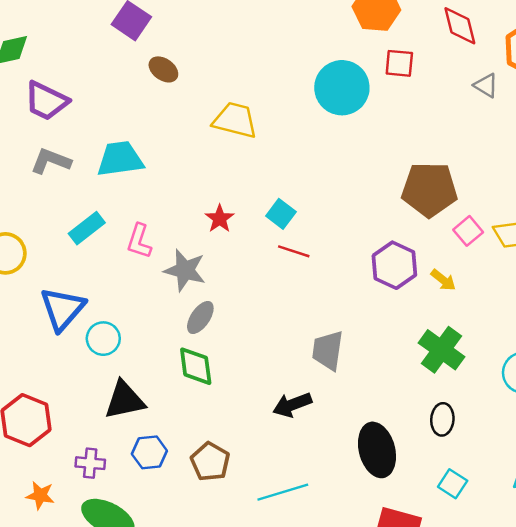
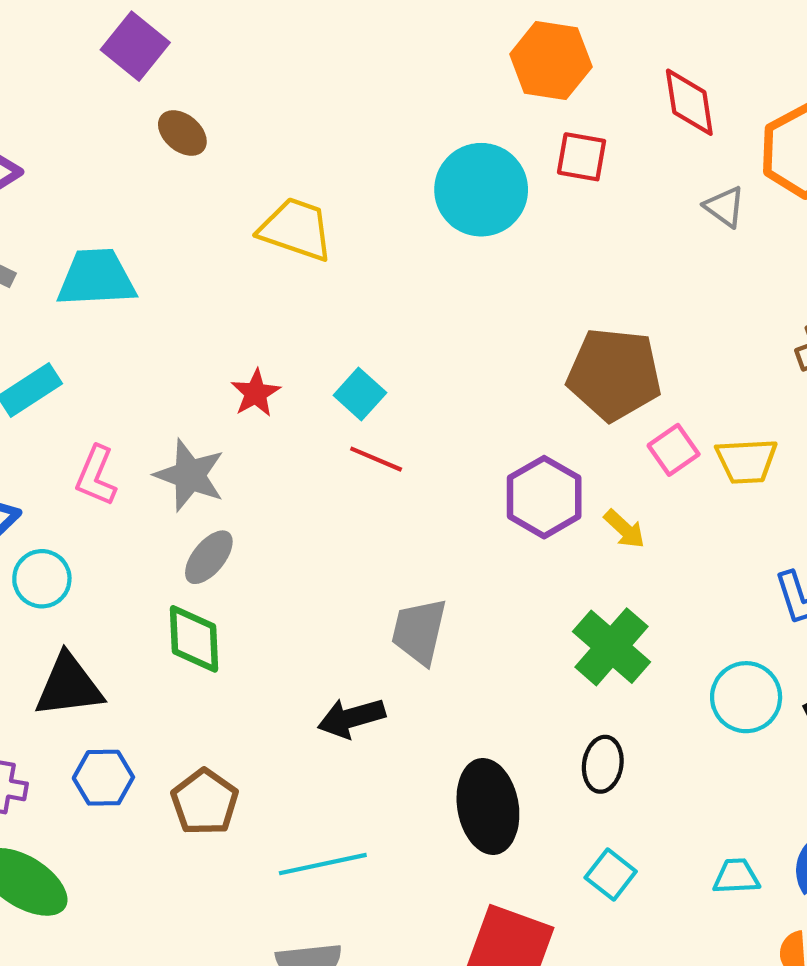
pink L-shape: (139, 241) -> (96, 476), moved

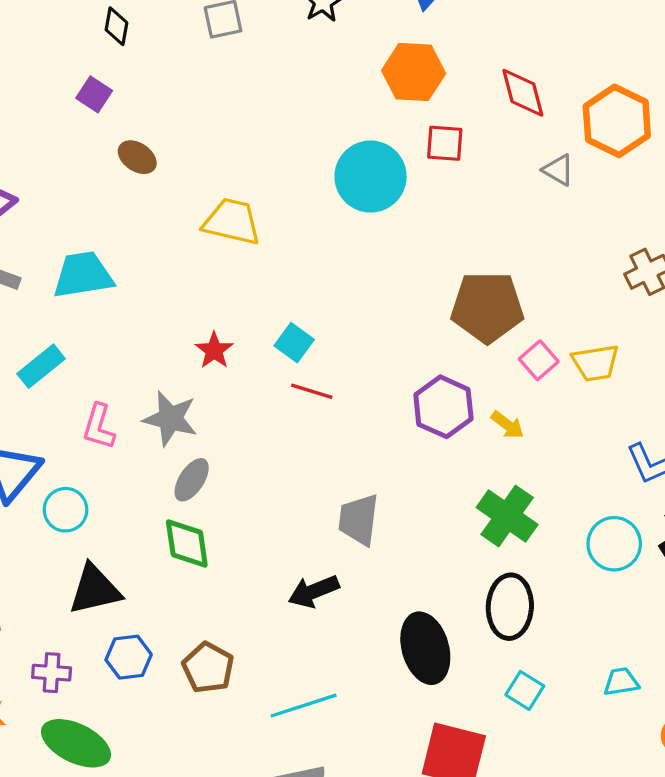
purple square: (135, 46) -> (94, 94), size x0.7
black ellipse: (603, 764) -> (510, 607), size x1.5

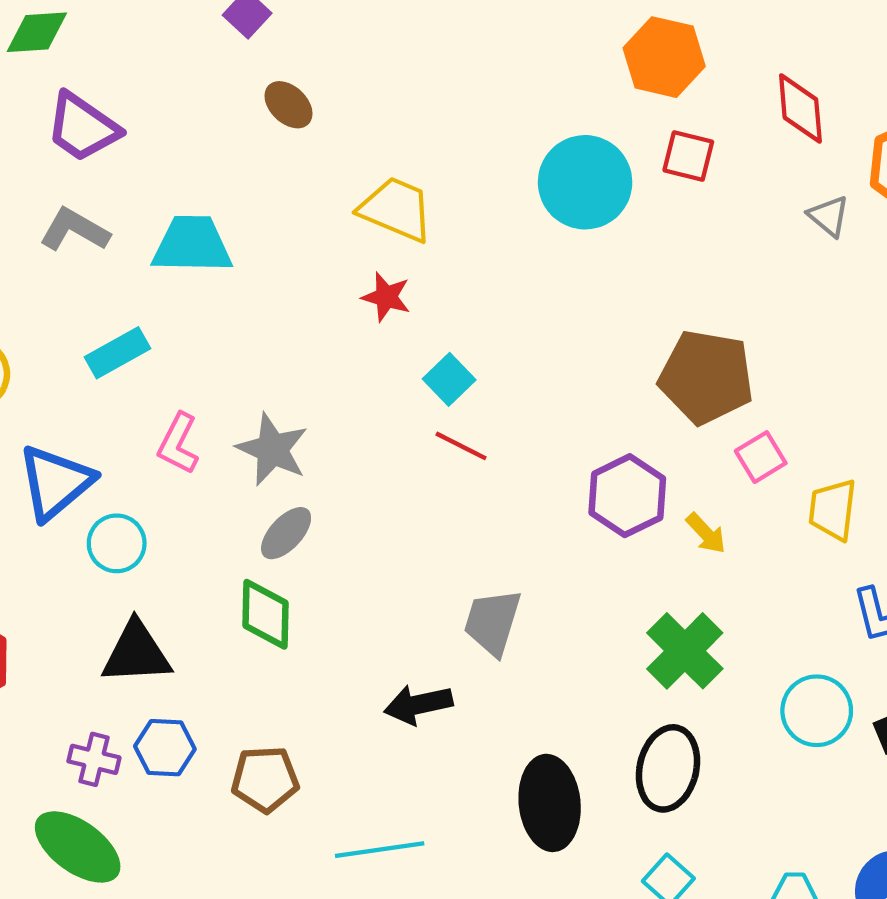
red star: (214, 350) -> (386, 297), moved, turned -30
yellow trapezoid: (595, 363) -> (833, 510), moved, turned 96
brown pentagon: (208, 668) -> (265, 779), turned 30
purple cross: (52, 673) -> (94, 759), moved

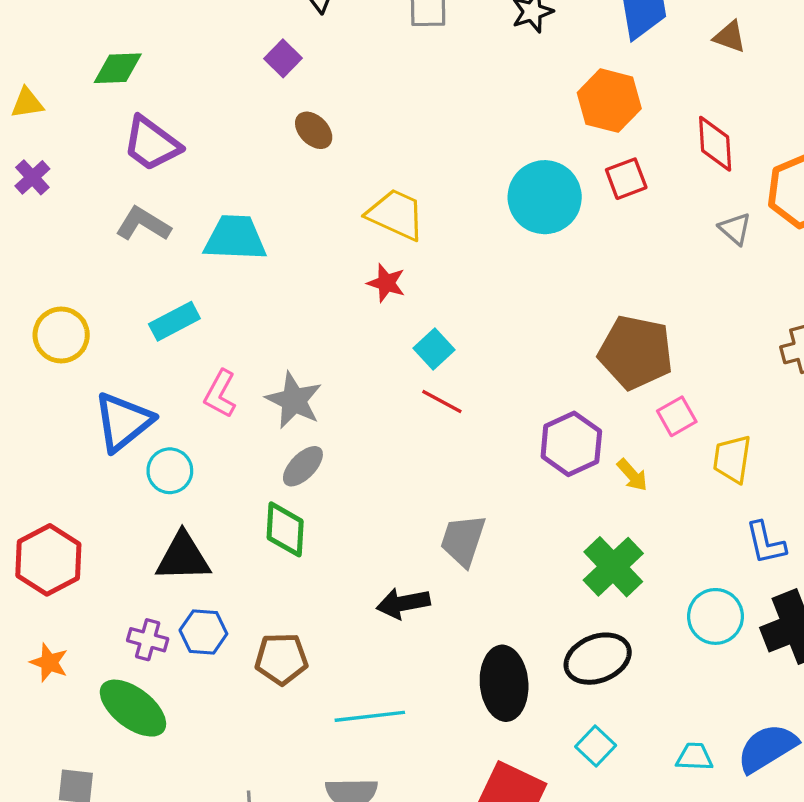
red square: (688, 156) -> (626, 179), turned -36
black ellipse: (668, 768) -> (598, 659), turned 54

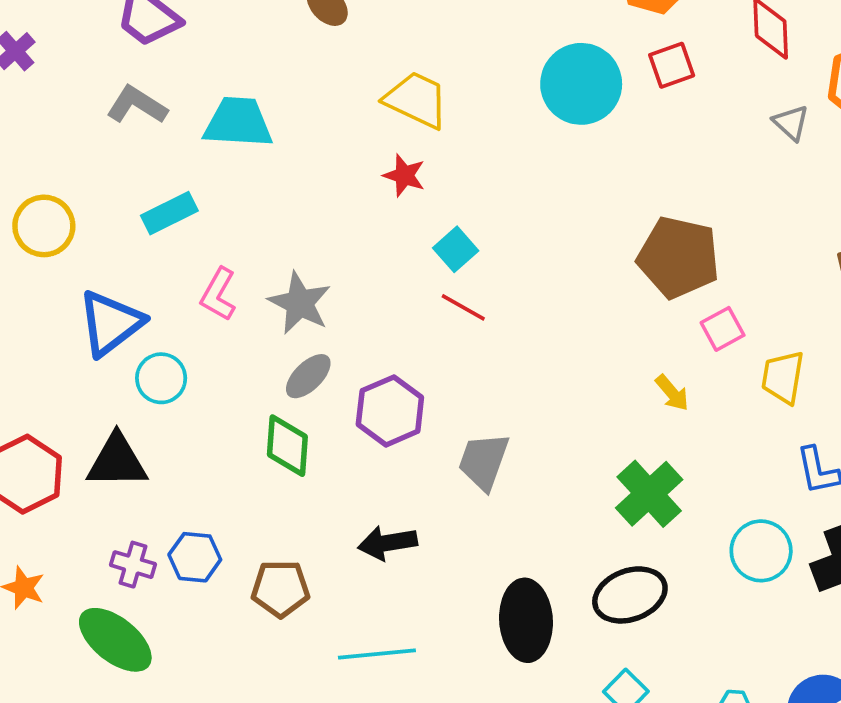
purple hexagon: (571, 444) -> (390, 411), moved
black triangle: (183, 557) -> (117, 461), moved
black arrow: (403, 603) -> (387, 543), moved

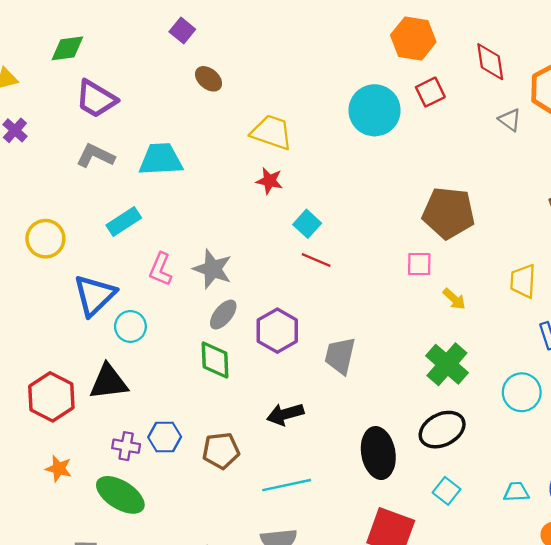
pink square: (723, 329) -> (419, 264), moved, turned 36

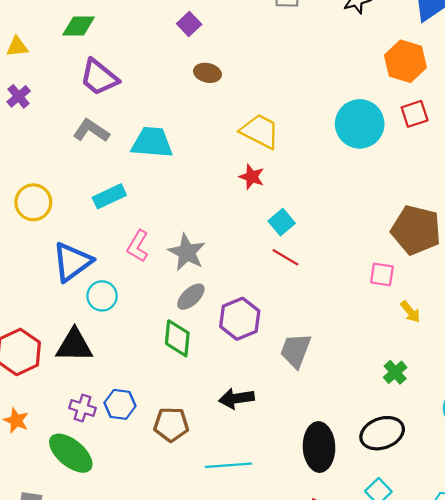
brown ellipse: (209, 79) -> (207, 73), turned -35
green cross: (447, 364) -> (395, 372), size x0.6

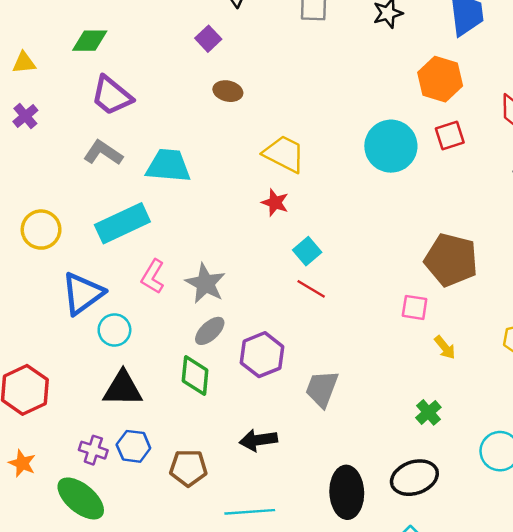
cyan rectangle: (109, 196) -> (122, 223), size x1.5
black triangle: (74, 345) -> (123, 389), moved

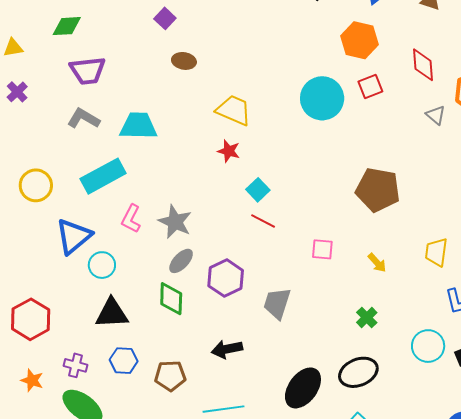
purple trapezoid: (112, 96) -> (88, 71), turned -42
pink square: (415, 307) -> (322, 249), moved
purple cross: (93, 450) -> (75, 365), moved
black ellipse: (347, 492) -> (303, 388), turned 42

